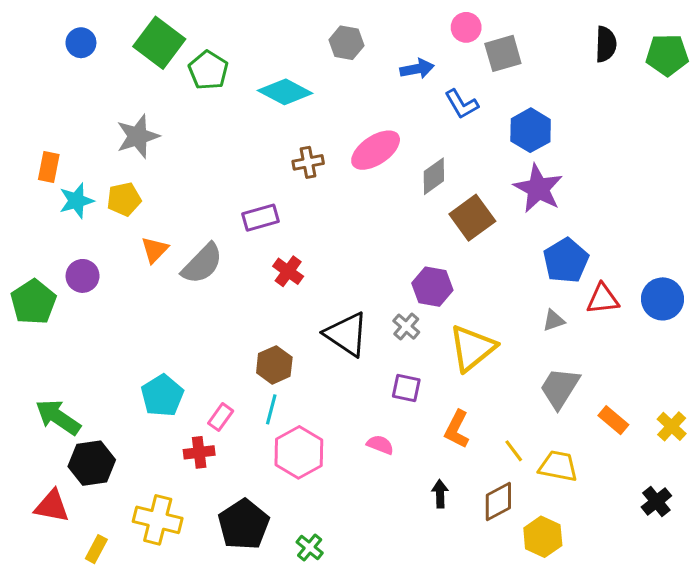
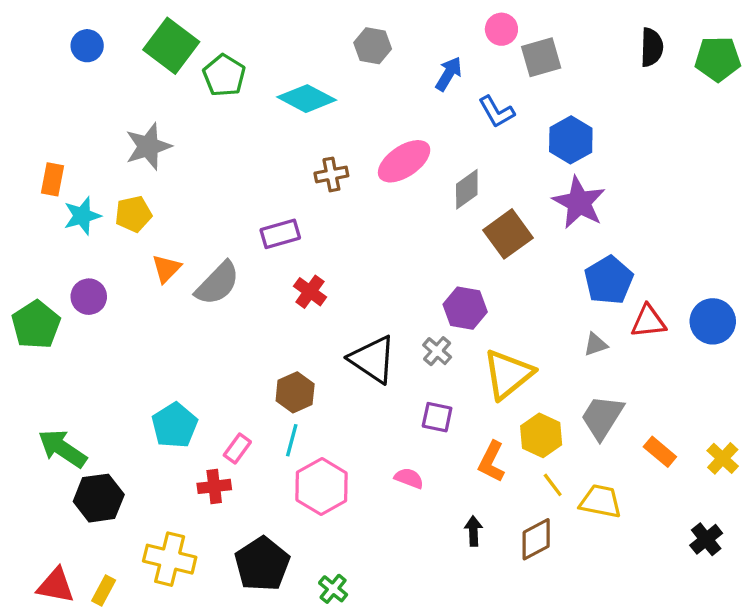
blue arrow: (417, 69) -> (449, 74), turned -48
red triangle: (52, 506) -> (56, 586), moved
yellow hexagon: (543, 537) -> (541, 435), moved

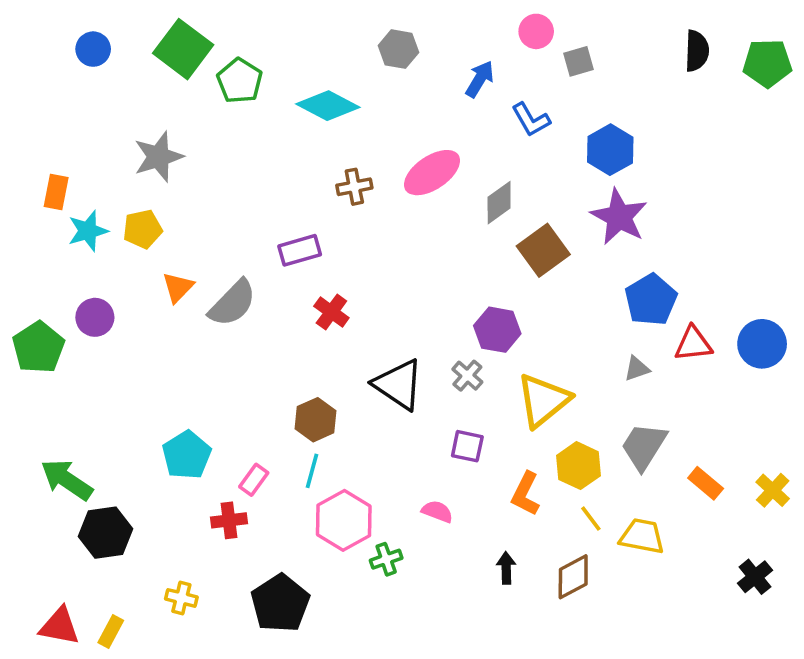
gray square: (541, 57) -> (578, 61), size x0.7
yellow cross: (170, 559) -> (181, 598), size x0.6
green cross: (333, 589) -> (386, 559), moved, turned 32

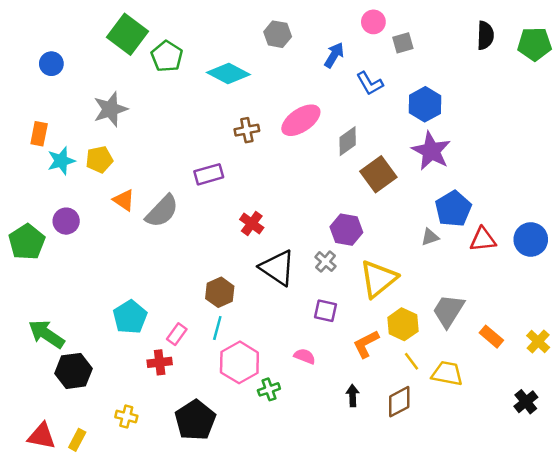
blue circle: (93, 49) -> (51, 64), moved
orange triangle: (178, 287) -> (124, 200), turned -40
red cross: (331, 312) -> (252, 223), moved
gray triangle: (637, 369) -> (430, 237), moved
orange L-shape: (526, 494) -> (366, 344), turned 36

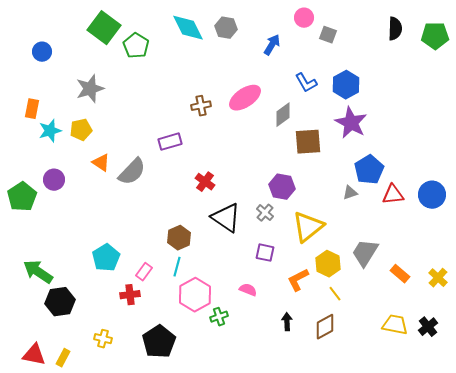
gray square: (403, 43) -> (328, 35), turned 36
cyan diamond: (228, 74) -> (188, 28), moved, turned 36
blue L-shape: (370, 83) -> (306, 83), moved
brown square: (378, 174) -> (308, 142), turned 32
yellow trapezoid: (447, 373) -> (395, 325), moved

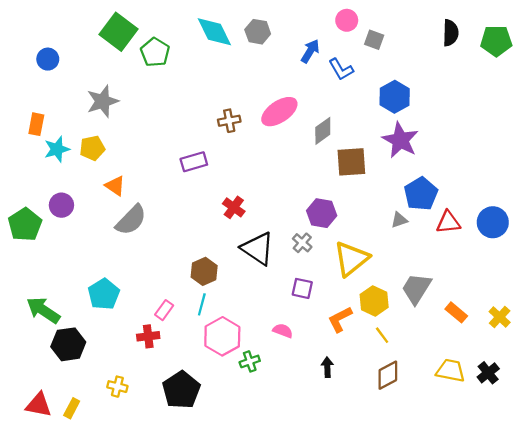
blue L-shape: (306, 83) -> (341, 69), moved
gray semicircle: (132, 172) -> (131, 220), moved
cyan pentagon: (106, 258) -> (104, 294), moved
brown diamond: (325, 327) -> (388, 375), moved

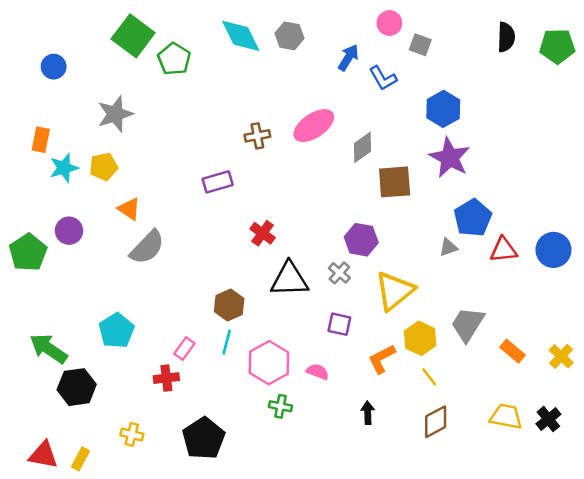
black triangle: (258, 248) -> (289, 279), turned -36
pink hexagon: (222, 336) -> (269, 363), moved
green cross: (250, 361) -> (280, 406), turned 30

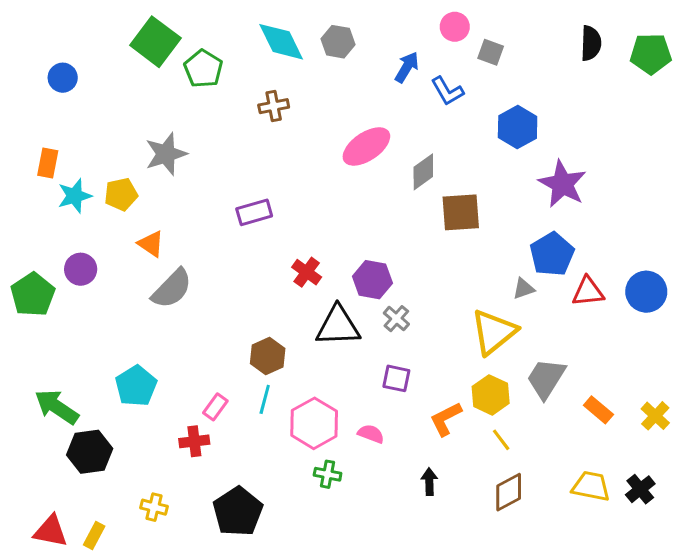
gray star: (115, 114) -> (166, 154), moved
brown cross: (257, 136) -> (274, 106), moved
purple star: (450, 158) -> (562, 184), moved
purple hexagon: (361, 240) -> (372, 280), moved
yellow triangle: (395, 291) -> (494, 332), moved

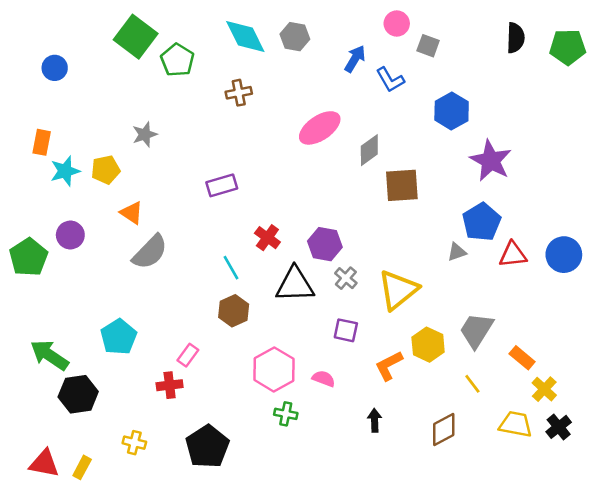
gray star: (166, 154) -> (145, 134), size x0.7
yellow triangle: (494, 332) -> (398, 290), moved
cyan line: (265, 399) -> (231, 268), moved, turned -45
yellow cross: (655, 416) -> (544, 389), moved
yellow line: (501, 440) -> (472, 384), moved

